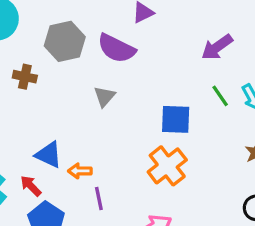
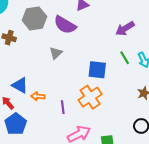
purple line: (99, 198) -> (63, 107), moved

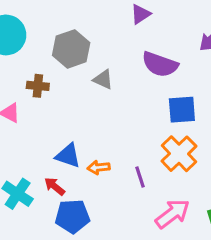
purple semicircle: (65, 25) -> (160, 64), moved
gray triangle: (56, 53) -> (103, 79), moved, turned -40
blue pentagon: (16, 124) -> (72, 216), turned -30

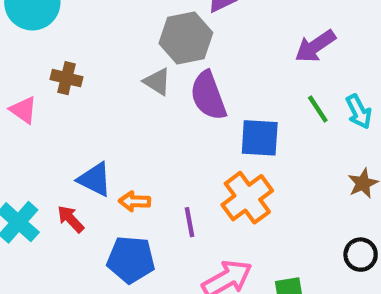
gray hexagon: (71, 49) -> (186, 38), moved
purple semicircle: (160, 64) -> (208, 96), moved, turned 42
blue pentagon: (72, 216) -> (131, 260), moved

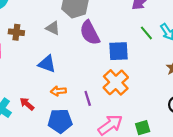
gray triangle: (157, 82) -> (53, 28), moved
blue triangle: (95, 179) -> (47, 64), moved

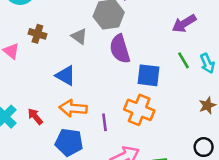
orange cross: (116, 82) -> (139, 110), turned -35
orange arrow: (58, 91) -> (73, 108), size x1.5

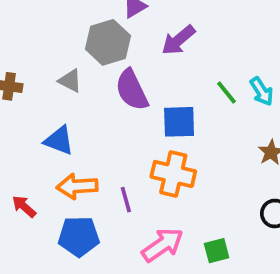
purple arrow: (184, 24) -> (178, 40), moved

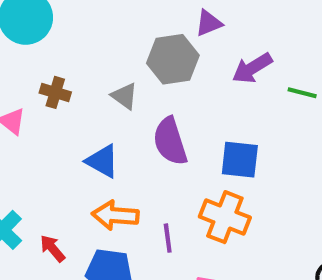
purple semicircle: (132, 90) -> (170, 141), moved
green line: (226, 93) -> (302, 93), moved, turned -45
red arrow: (24, 207) -> (53, 248), moved

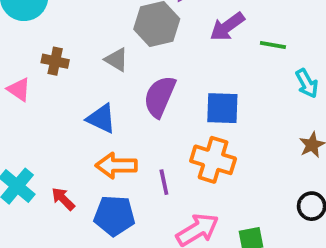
purple semicircle: (170, 141) -> (160, 97), turned 45

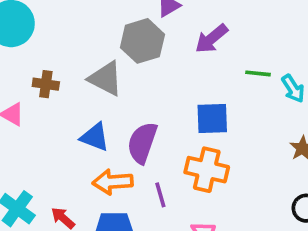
green line: (273, 45) -> (258, 73), moved
gray triangle: (116, 60) -> (106, 79), size x1.5
purple semicircle: (160, 97) -> (142, 143), moved

